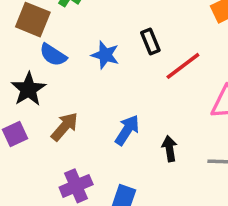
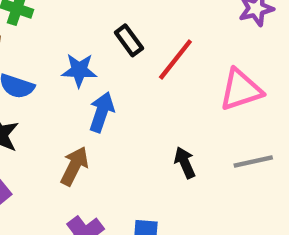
brown arrow: (65, 127) -> (74, 166), moved
blue arrow: (127, 130) -> (102, 112), moved

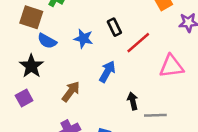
blue arrow: (102, 112) -> (107, 72), moved
gray line: (253, 162) -> (155, 115), moved

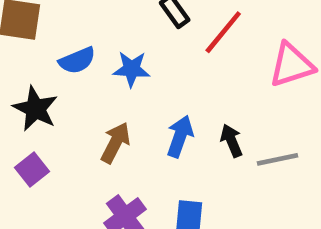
blue star: (83, 39) -> (131, 69), moved
blue semicircle: (47, 41) -> (77, 60), moved, turned -42
blue arrow: (107, 72) -> (180, 136), moved

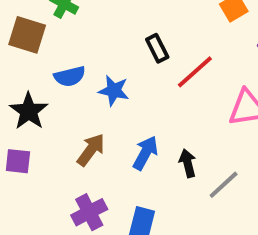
gray line: (277, 159) -> (224, 185), turned -40
purple square: (32, 169) -> (18, 161), turned 36

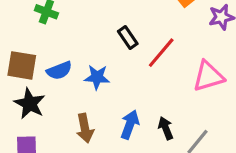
brown square: (27, 35) -> (22, 65), moved
brown arrow: (91, 150) -> (85, 128), turned 140

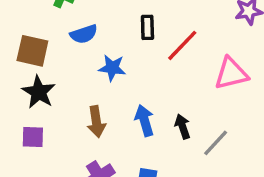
black rectangle: (128, 38) -> (147, 27), turned 30
blue semicircle: (59, 70) -> (84, 34), moved
blue arrow: (130, 125) -> (144, 120), turned -40

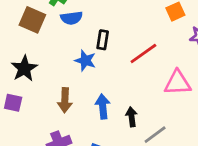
black rectangle: (147, 27) -> (103, 40), moved
blue semicircle: (84, 34) -> (72, 18), moved
brown square: (32, 51) -> (32, 20), moved

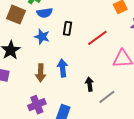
blue star: (85, 61) -> (42, 37), moved
blue arrow: (103, 106) -> (63, 68), moved

